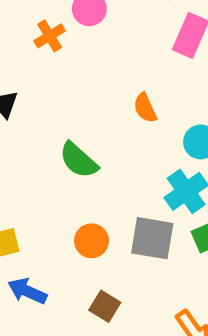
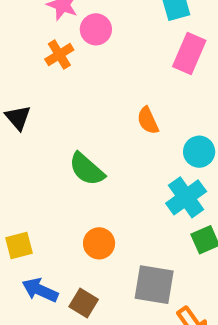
gray square: (152, 238) -> (154, 285), moved
brown square: (105, 306) -> (84, 303), moved

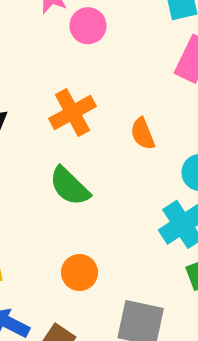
orange cross: (59, 55) -> (72, 112), moved, size x1.4

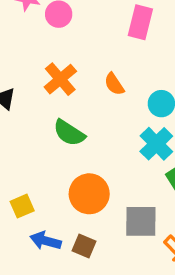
orange circle: (80, 273) -> (89, 194), size x1.5

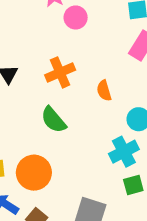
orange circle: (89, 194) -> (34, 173), moved

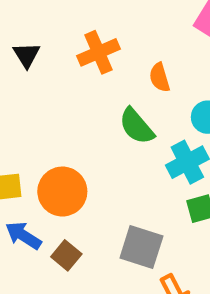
green semicircle: (54, 120) -> (137, 126), moved

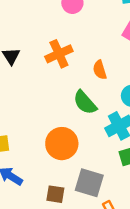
orange circle: (62, 192) -> (62, 144), moved
brown square: (66, 255) -> (55, 194), moved, turned -30

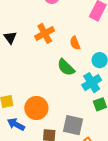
orange circle: (62, 144) -> (36, 108), moved

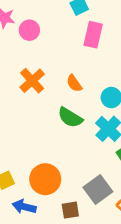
gray square: (73, 125) -> (98, 190), turned -35

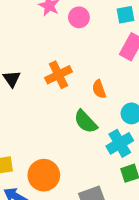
pink circle: (29, 30) -> (79, 17), moved

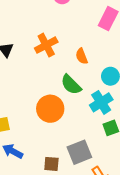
orange circle: (44, 175) -> (50, 109), moved

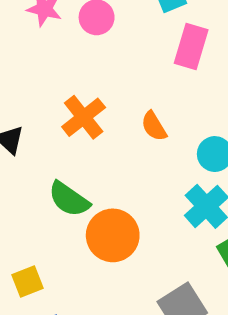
green semicircle: (71, 85) -> (69, 199), moved

